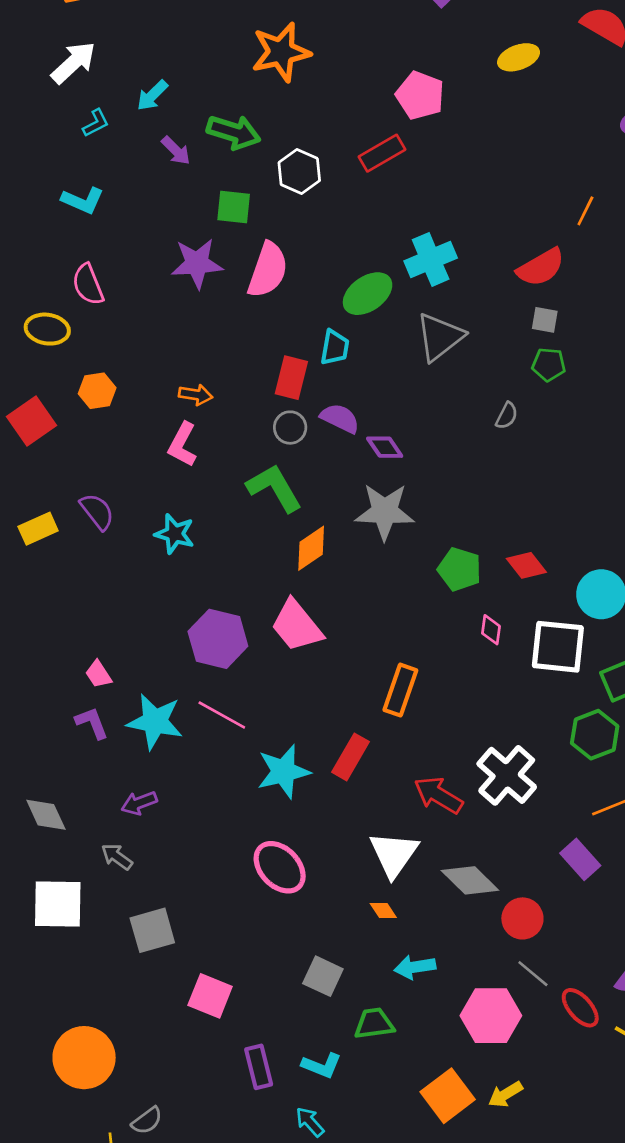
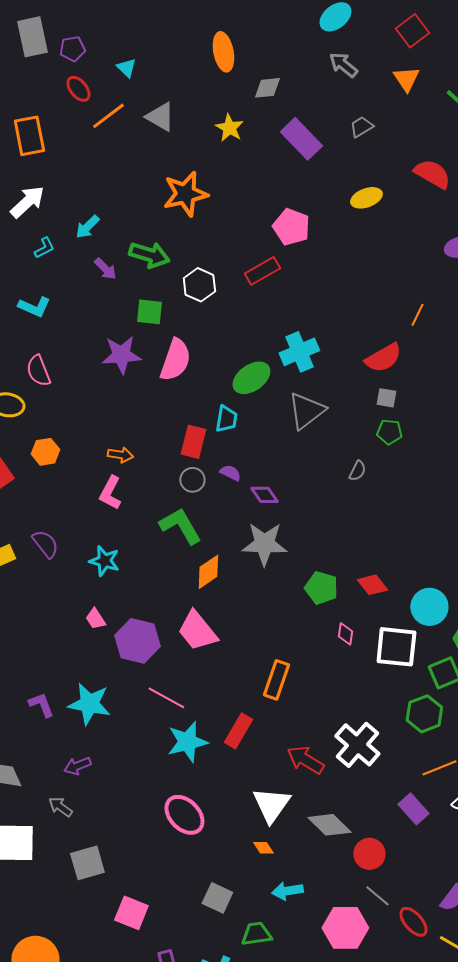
purple semicircle: (340, 418) -> (230, 473), size x0.7
pink trapezoid: (98, 674) -> (95, 619), moved
pink line: (222, 715) -> (166, 698), moved

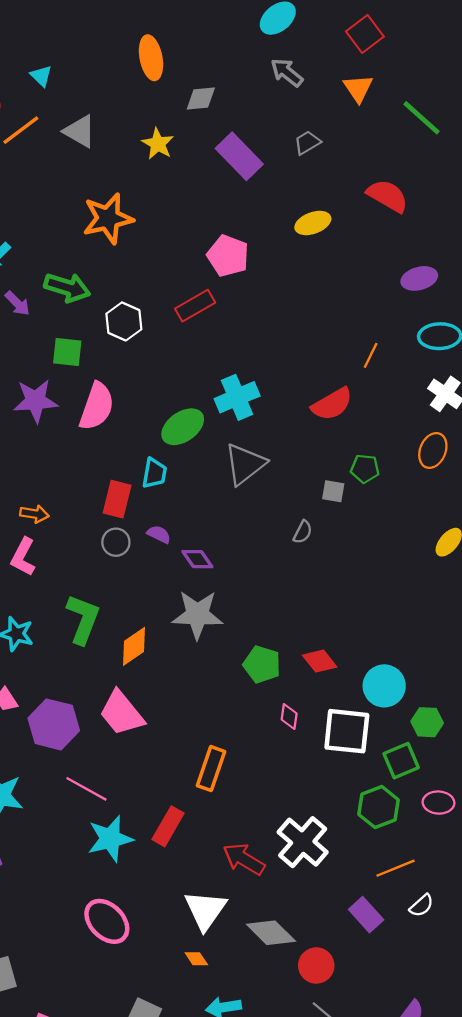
gray square: (386, 398) -> (333, 491), moved
green pentagon: (389, 432) -> (365, 469), moved
green L-shape: (180, 526) -> (83, 619), moved, turned 51

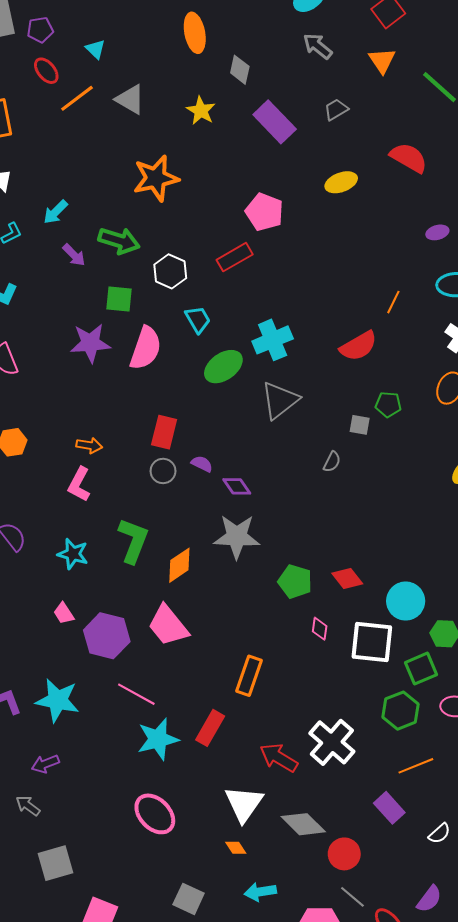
gray diamond: (201, 98) -> (240, 70), turned -72
purple ellipse: (419, 278) -> (437, 232), size x0.7
cyan trapezoid: (154, 473) -> (198, 319), moved, turned -40
white semicircle: (422, 906) -> (439, 833), moved

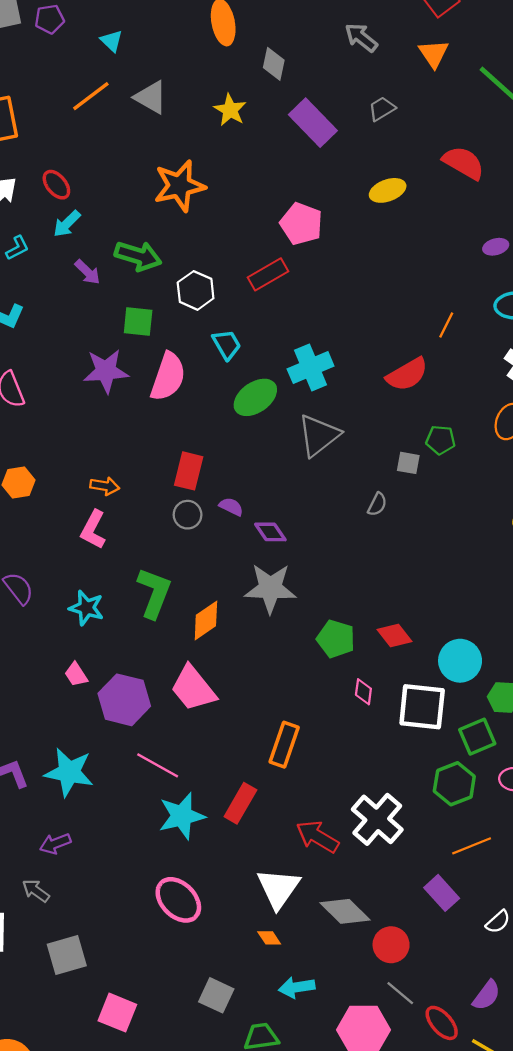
red ellipse: (46, 71) -> (56, 185), moved

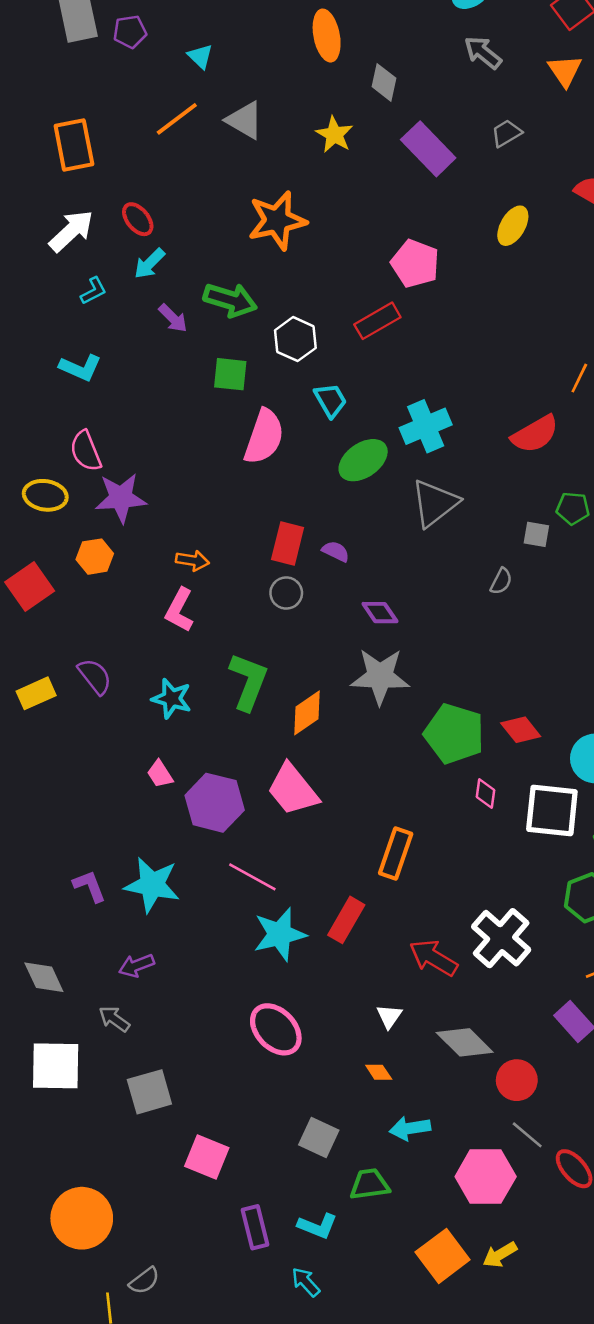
yellow ellipse: (388, 190) -> (513, 226), turned -40
purple star: (106, 371) -> (121, 498), moved
purple semicircle: (231, 507) -> (336, 551), moved
green pentagon: (336, 639) -> (454, 734), size x1.4
white triangle: (278, 888) -> (389, 1016), size x0.5

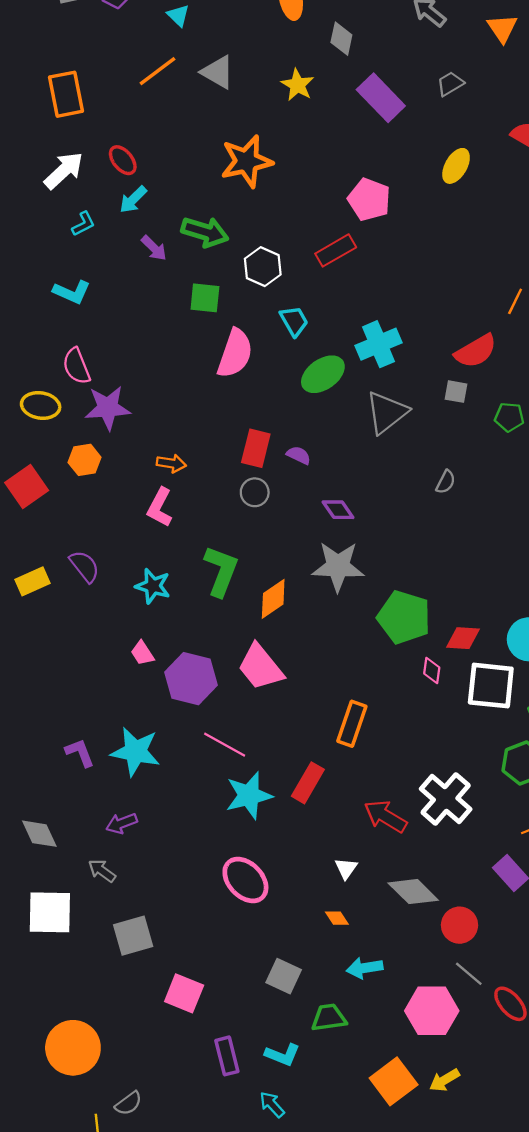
gray square: (536, 534) -> (456, 392), moved
red diamond: (521, 730) -> (463, 638), moved, turned -48

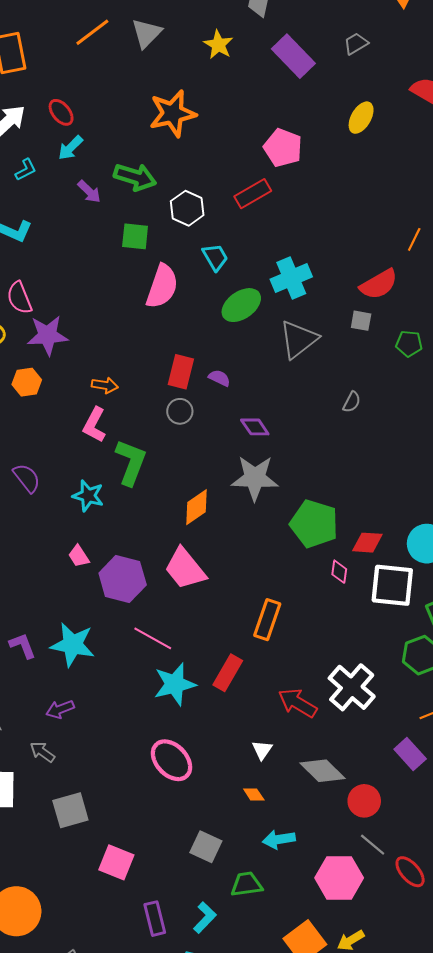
gray triangle: (218, 72) -> (147, 33), turned 44
green L-shape: (221, 571) -> (131, 462), moved
cyan L-shape: (282, 1055) -> (205, 918), turned -68

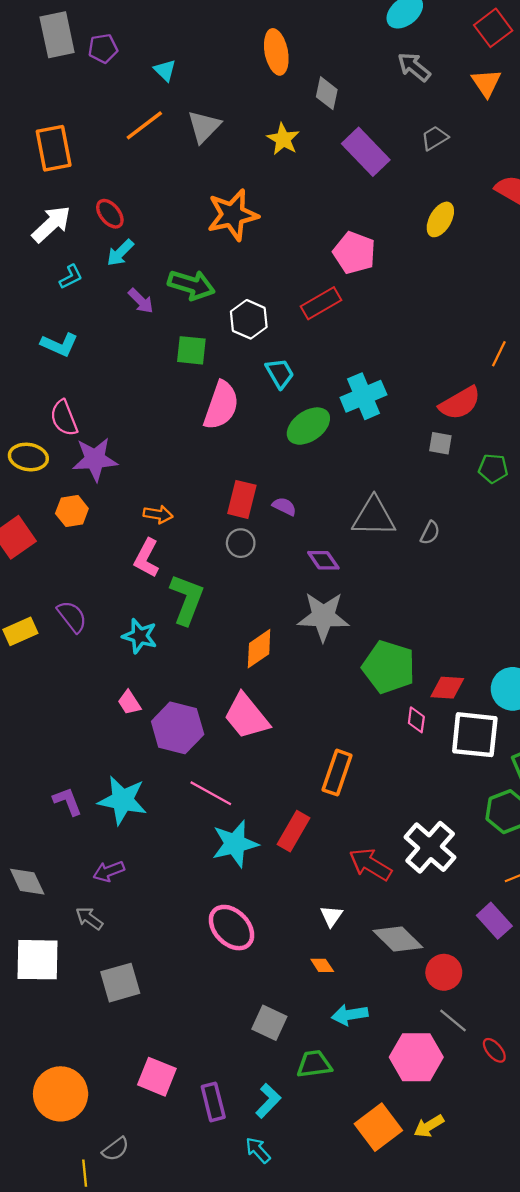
gray triangle: (299, 339) -> (374, 517), moved, turned 39
pink square: (116, 862) -> (157, 1077), moved
red ellipse: (410, 872) -> (494, 1050), size x0.7

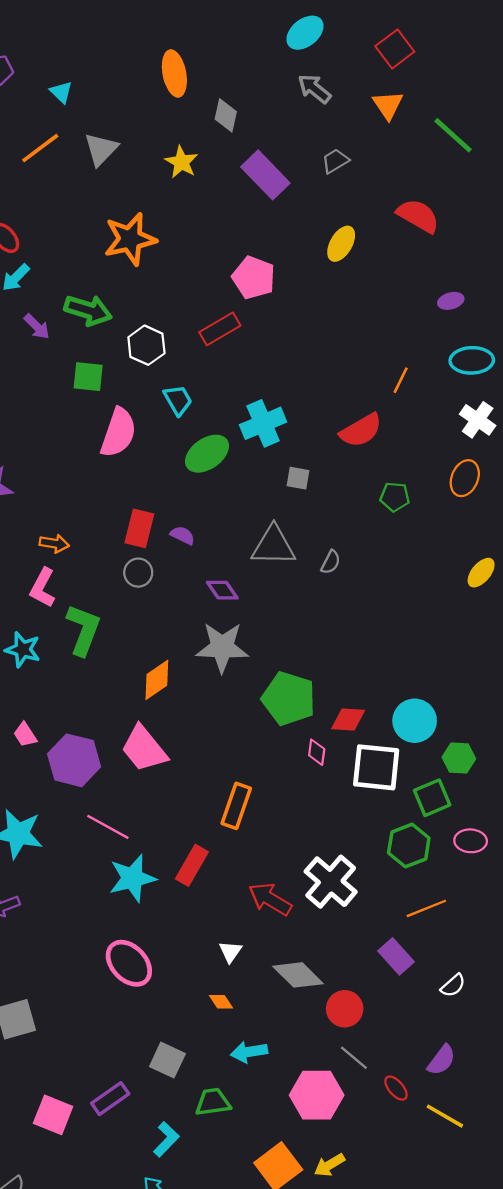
gray square: (440, 443) -> (298, 478), moved
cyan star: (140, 636) -> (23, 650), moved
purple rectangle: (213, 1102) -> (110, 1099), moved, turned 69

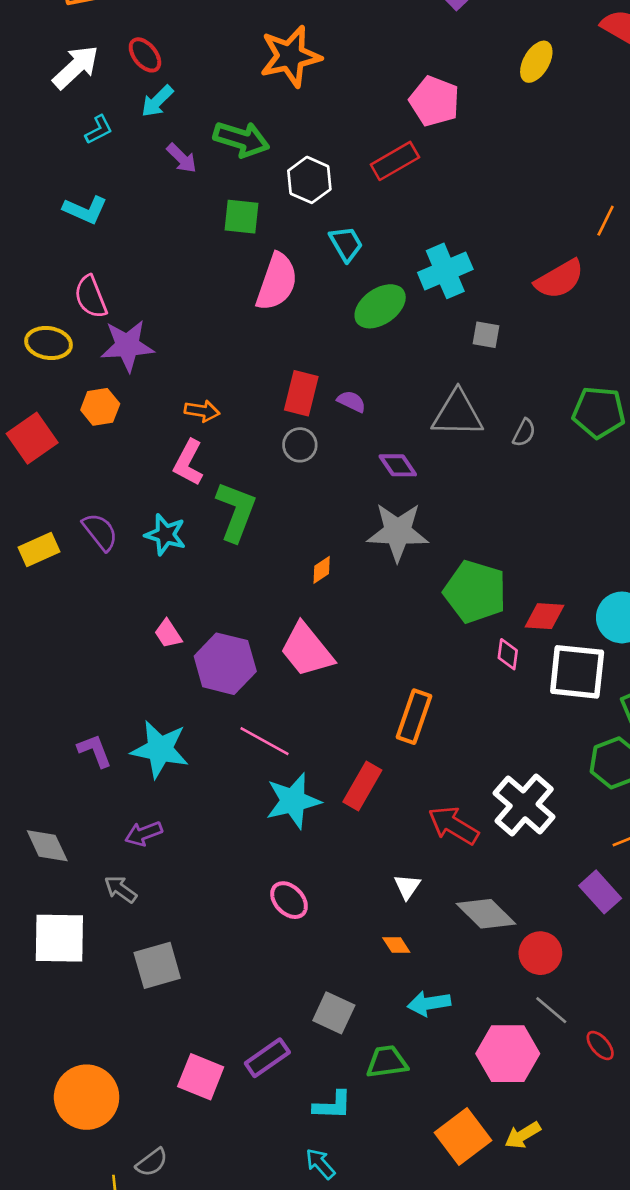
green pentagon: (395, 497) -> (599, 412), moved, size x1.5
orange diamond: (157, 680) -> (322, 570), size x0.6
pink ellipse: (129, 963) -> (289, 900), size x0.7
cyan L-shape: (166, 1139) -> (332, 1105), turned 48

